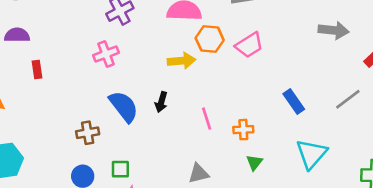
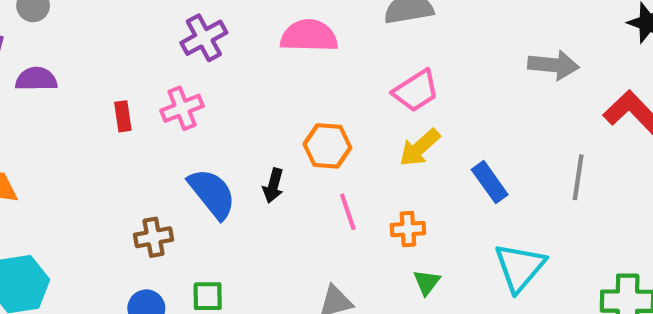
orange hexagon: (210, 39) -> (327, 146), moved
yellow arrow: (182, 61) -> (420, 148), moved, turned 144
red rectangle: (37, 70) -> (123, 116), moved
gray line: (348, 99) -> (578, 177), turned -44

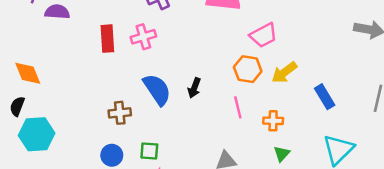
pink trapezoid: (416, 91) -> (263, 35), moved
red rectangle: (123, 116) -> (107, 39), size x1.5
orange hexagon: (327, 146) -> (248, 69), moved

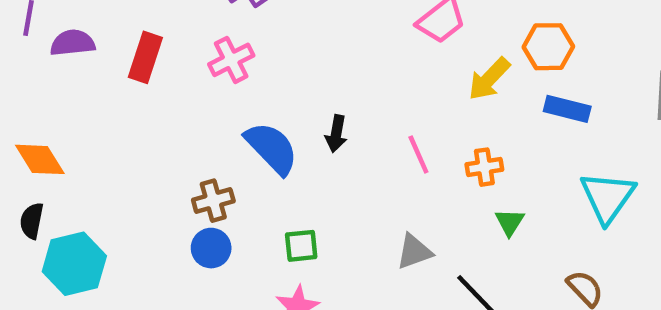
red rectangle: (107, 39) -> (145, 57), moved, turned 32
orange hexagon: (248, 69) -> (548, 47), moved
blue rectangle: (325, 97) -> (567, 109), turned -35
green square: (149, 151) -> (301, 246), moved
blue circle: (112, 155) -> (211, 248), moved

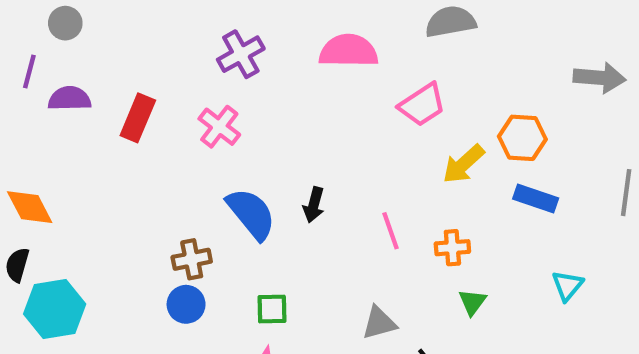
pink cross: (231, 60) -> (219, 127), turned -30
cyan triangle: (608, 197) -> (567, 285), size x0.6

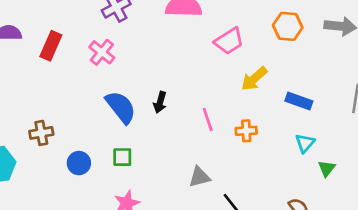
orange hexagon: (522, 138) -> (288, 26), moved
brown cross: (192, 259) -> (41, 133), moved
cyan triangle: (567, 285) -> (305, 143), moved
green triangle: (472, 302) -> (327, 168), moved
green square: (272, 309) -> (122, 157), moved

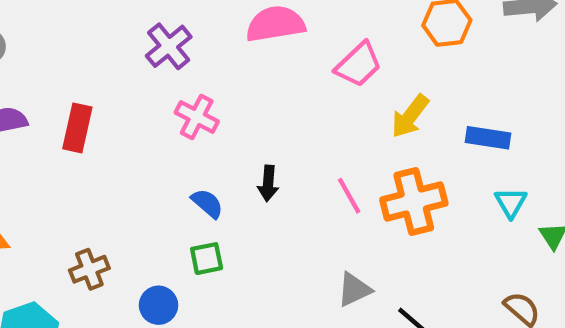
pink cross: (102, 52) -> (197, 117), moved
blue semicircle: (121, 107) -> (207, 203), size x0.6
orange cross: (246, 131) -> (414, 202), size x1.8
green square: (122, 157) -> (207, 259), moved

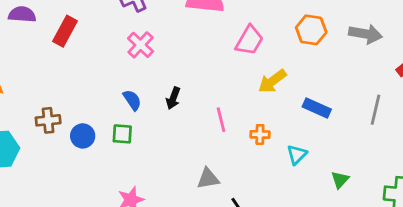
pink trapezoid: (358, 64) -> (249, 40), turned -32
orange cross: (414, 202) -> (260, 134), size x0.5
cyan triangle: (511, 203) -> (297, 155), moved
blue circle: (158, 305) -> (83, 136), moved

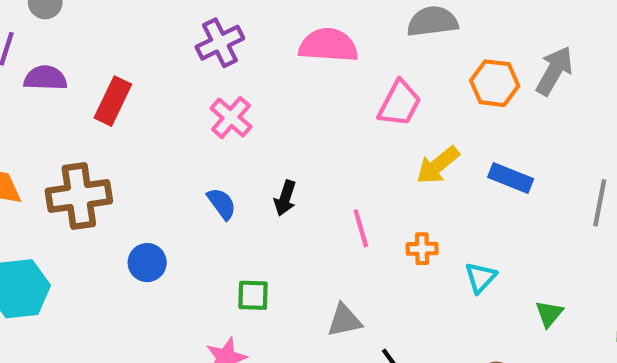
gray arrow: (365, 34) -> (554, 71), moved, turned -68
blue rectangle: (317, 108) -> (511, 178), moved
brown cross: (48, 120) -> (79, 196), moved, size x1.6
green square: (122, 134) -> (253, 295), moved

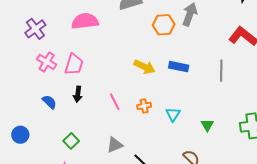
pink trapezoid: (400, 103) -> (74, 64), moved
yellow arrow: (438, 165) -> (144, 67), turned -105
green square: (253, 295) -> (71, 141), turned -35

